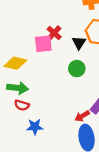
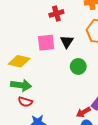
red cross: (54, 33) -> (56, 13), moved, turned 32
black triangle: (79, 43) -> (67, 42), moved

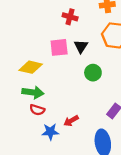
red cross: (56, 13) -> (70, 17), turned 32
red arrow: (83, 112) -> (71, 121), moved

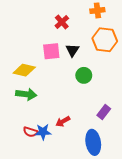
red cross: (70, 17) -> (62, 22), turned 32
red semicircle: (37, 110) -> (30, 132), moved

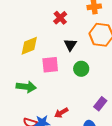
pink square: (51, 51) -> (50, 65), moved
yellow diamond: (24, 70) -> (29, 46), moved, turned -35

